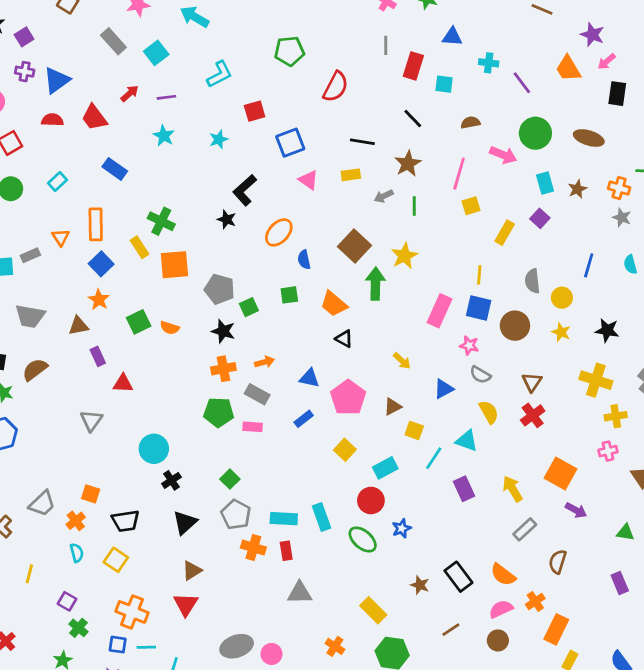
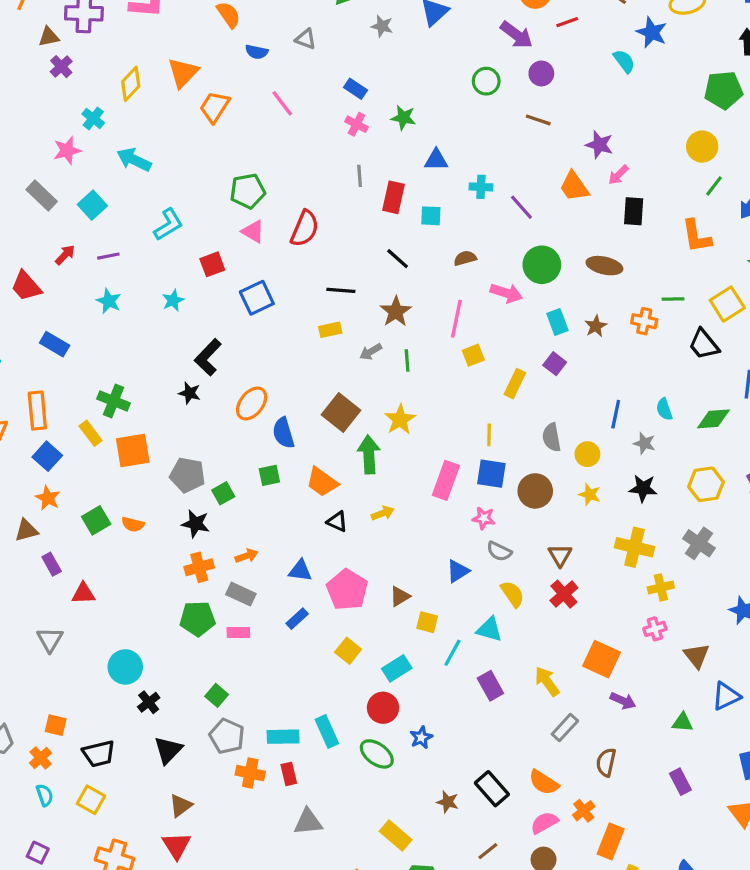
pink triangle: (308, 180) -> (253, 232), moved
gray star: (622, 218) -> (644, 443), moved
blue semicircle: (304, 260) -> (283, 433), size x1.4
yellow arrow: (402, 361) -> (383, 513), moved, turned -60

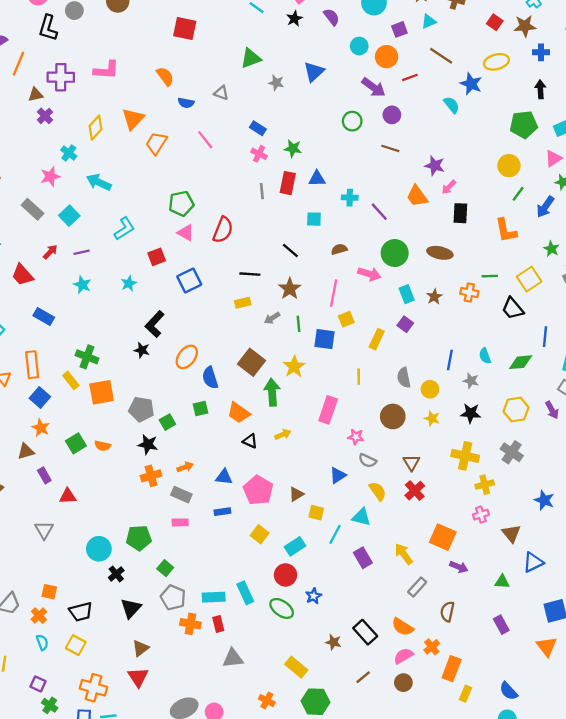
red rectangle: (393, 197) -> (288, 183), moved
blue square: (491, 474) -> (324, 339), moved
green pentagon: (197, 619) -> (139, 538), moved
blue rectangle: (297, 619) -> (222, 512), turned 35

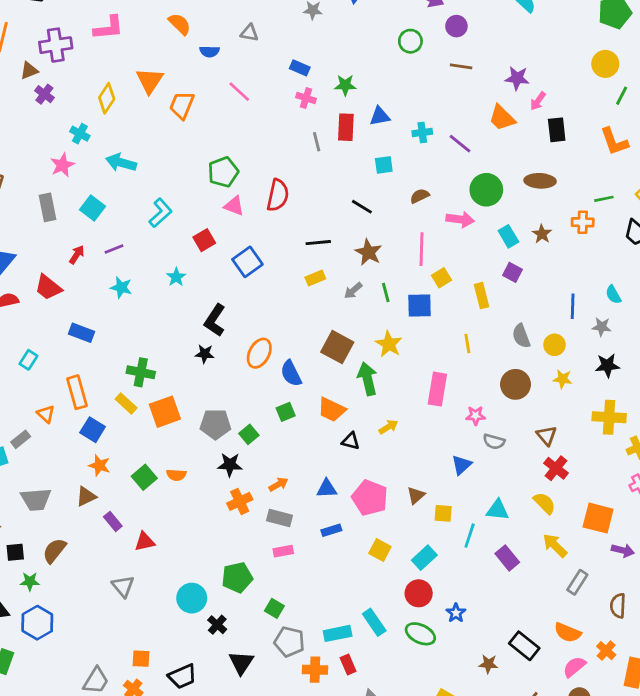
gray rectangle: (33, 209) -> (48, 207), turned 45
yellow rectangle: (377, 339) -> (482, 296), turned -30
yellow semicircle: (378, 491) -> (544, 503), moved

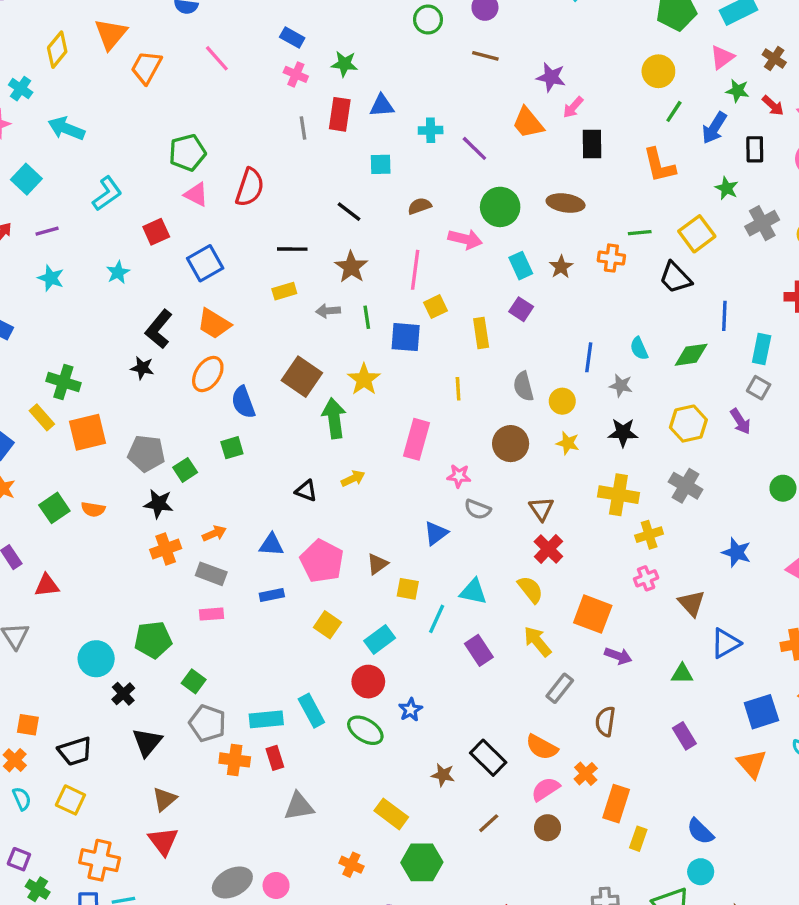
gray arrow: (353, 291) -> (328, 311), turned 30
orange trapezoid: (332, 410) -> (214, 324), moved

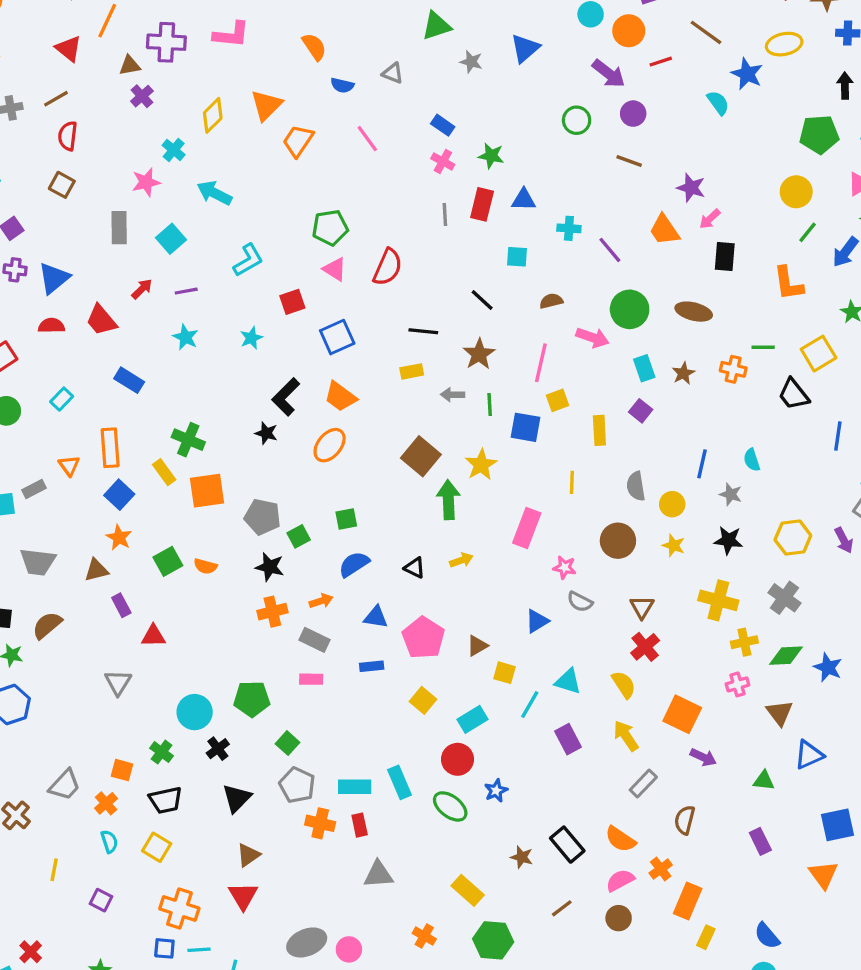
green diamond: (691, 355) -> (786, 656), moved
blue semicircle: (243, 402) -> (354, 564), moved, turned 72
green cross: (38, 889) -> (162, 752), moved

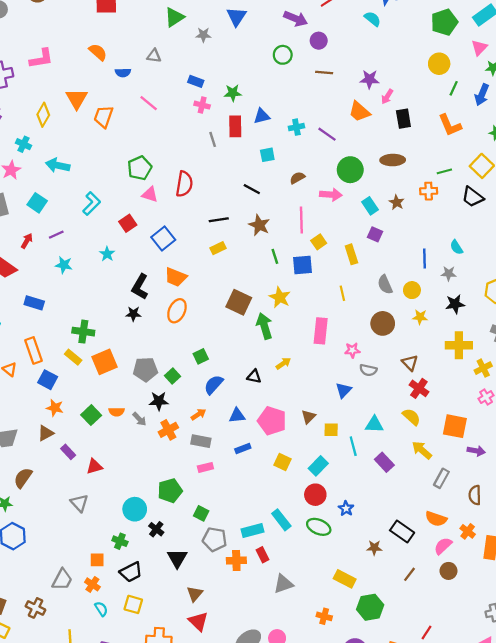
gray arrow: (453, 395) -> (139, 419), moved, turned -120
cyan line: (530, 705) -> (353, 446), turned -30

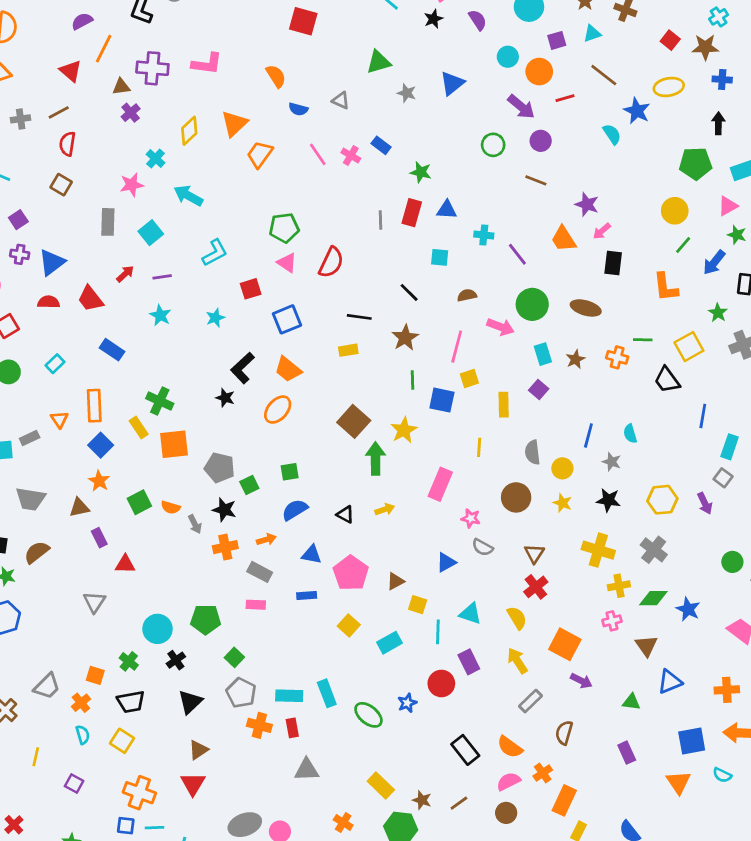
pink cross: (202, 105) -> (351, 156), moved
red circle: (315, 495) -> (441, 683), moved
brown star: (374, 548) -> (422, 800), moved

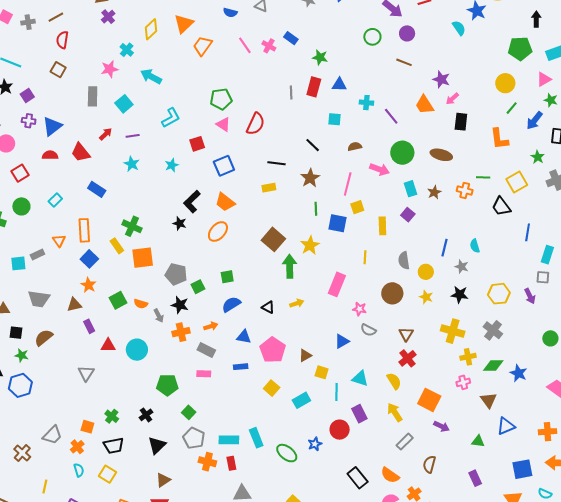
gray square: (723, 478) -> (543, 277), turned -32
cyan circle: (157, 629) -> (137, 350), moved

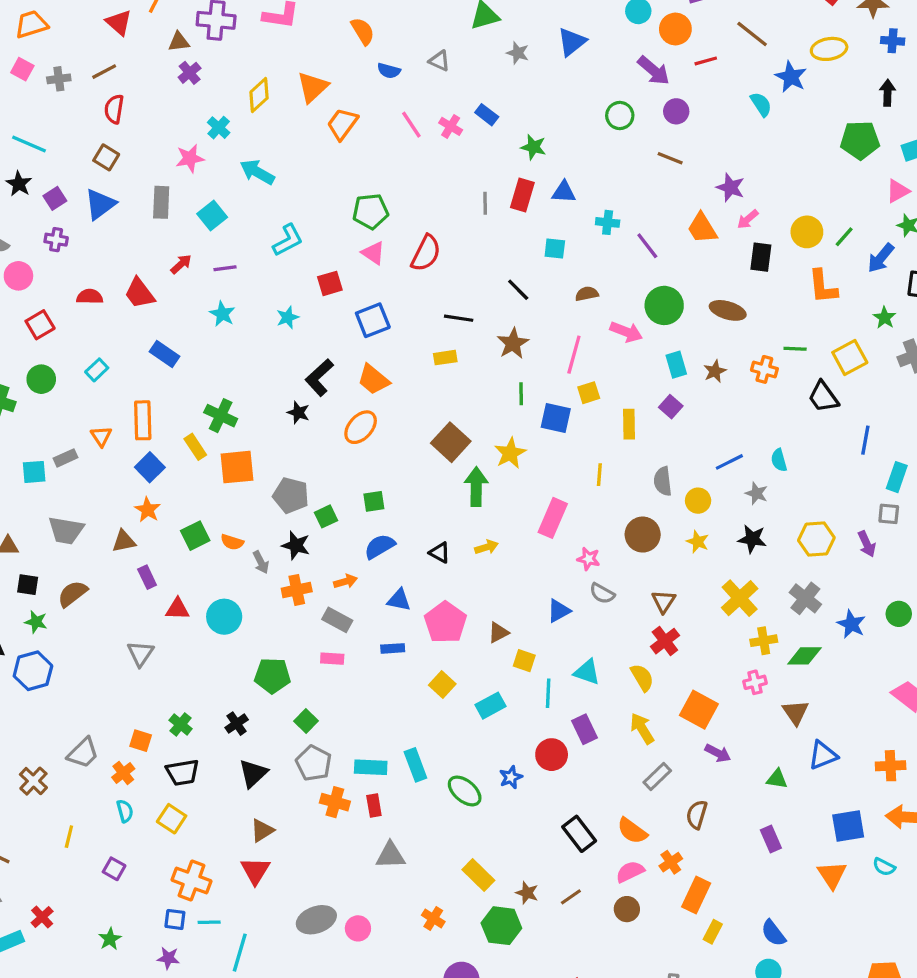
yellow circle: (505, 83) -> (807, 232), moved
blue triangle: (52, 126) -> (100, 204), moved
blue line: (444, 248) -> (729, 462), turned 48
yellow cross: (453, 331) -> (740, 598), turned 30
blue star: (519, 373) -> (851, 624), moved

